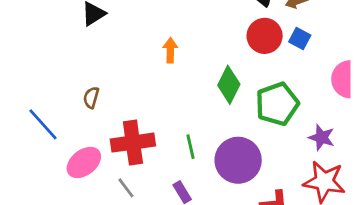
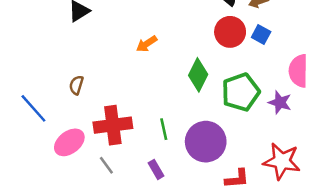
orange arrow: (170, 50) -> (147, 44), turned -125
purple star: (322, 137) -> (280, 102), moved

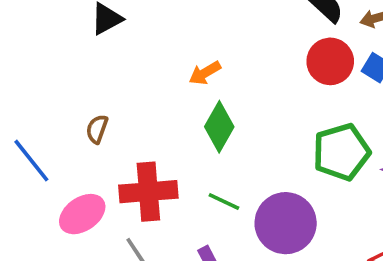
green diamond: (198, 75) -> (219, 127), moved
green line: (164, 129) -> (224, 201), turned -55

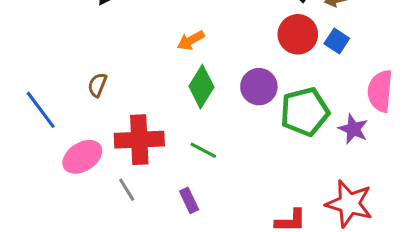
purple circle: (286, 223) -> (259, 87), moved, size x0.7

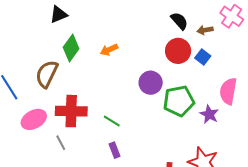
brown semicircle: (97, 85) -> (47, 74), size x1.8
green diamond: (201, 87) -> (71, 48), moved
purple rectangle: (189, 200) -> (114, 150), moved

